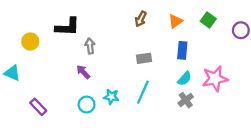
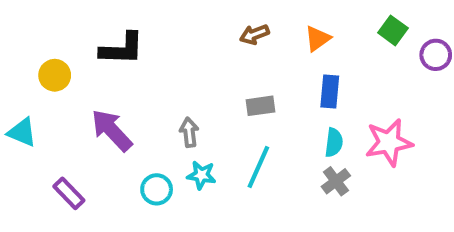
brown arrow: (141, 19) -> (254, 34), turned 42
green square: (208, 20) -> (393, 30), moved
gray arrow: (90, 46) -> (189, 132), moved
purple arrow: (83, 72) -> (112, 130), moved, size x1.6
cyan semicircle: (185, 79) -> (334, 142), turned -35

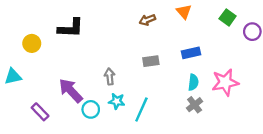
orange triangle: (318, 39) -> (184, 12), moved, turned -35
blue rectangle: (330, 92) -> (191, 53), turned 72
purple arrow: (112, 130) -> (71, 91), moved
cyan triangle: (22, 132) -> (13, 76), turned -36
cyan line: (258, 167) -> (141, 109), moved

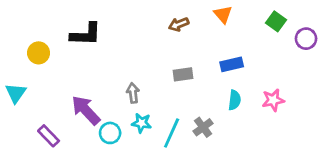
cyan triangle: (13, 76) -> (16, 93), turned -42
pink star: (225, 82) -> (273, 100), size x0.7
gray cross: (195, 105) -> (203, 127), moved

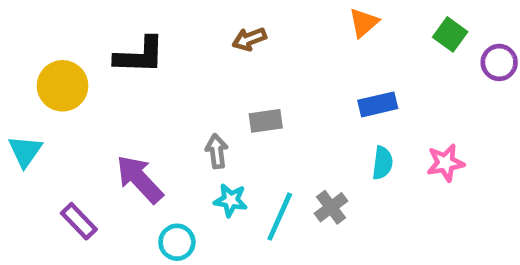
orange triangle: (223, 14) -> (364, 23), turned 30
brown arrow: (179, 24) -> (249, 39), moved
yellow circle: (39, 53) -> (63, 86), size x1.4
gray rectangle: (183, 74) -> (266, 121), moved
cyan circle: (110, 133) -> (177, 242), moved

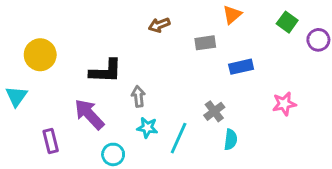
black L-shape: (140, 55) -> (106, 71), moved
gray rectangle: (266, 121) -> (205, 43), moved
cyan semicircle: (382, 163) -> (231, 140), moved
gray cross: (331, 207) -> (214, 111), moved
purple rectangle: (79, 221) -> (51, 141), turned 30

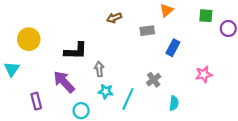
green square: (287, 22) -> (206, 16), turned -32
blue rectangle: (241, 67) -> (173, 48), turned -49
cyan semicircle: (231, 140) -> (174, 103), moved

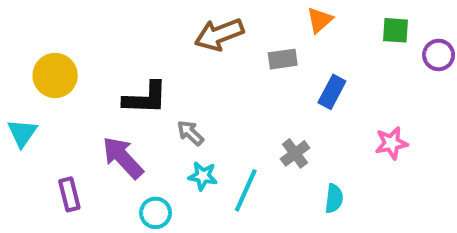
brown arrow: (114, 18) -> (219, 34), size x1.6
gray arrow: (99, 69) -> (190, 133), turned -40

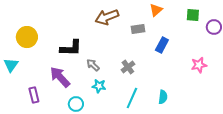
pink star: (391, 143) -> (199, 65), moved
gray cross: (295, 153) -> (128, 67), moved
cyan line: (246, 190) -> (132, 98), moved

